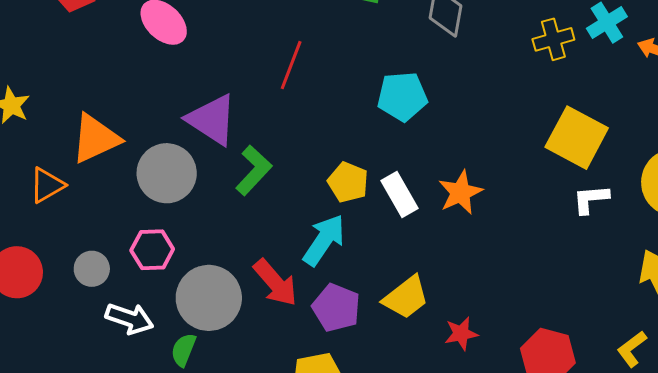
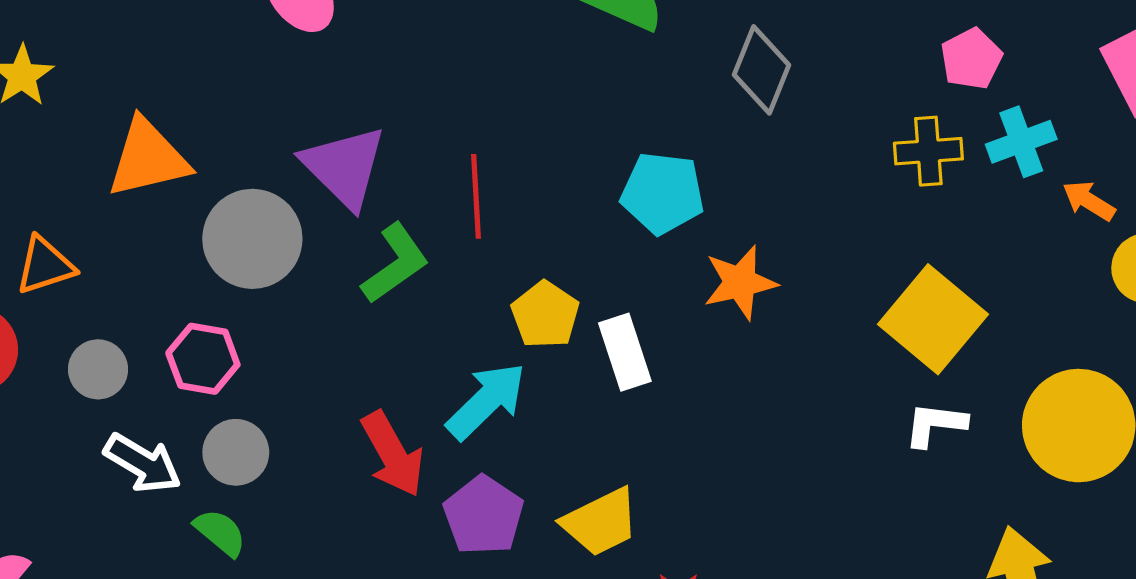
red line: (291, 65) -> (476, 196), moved, turned -36
orange triangle: (47, 185) -> (45, 266), moved
orange star: (460, 192) -> (740, 283), moved
gray circle: (209, 298) -> (236, 452), moved, size x0.6
green semicircle: (184, 350) -> (220, 532), turned 96

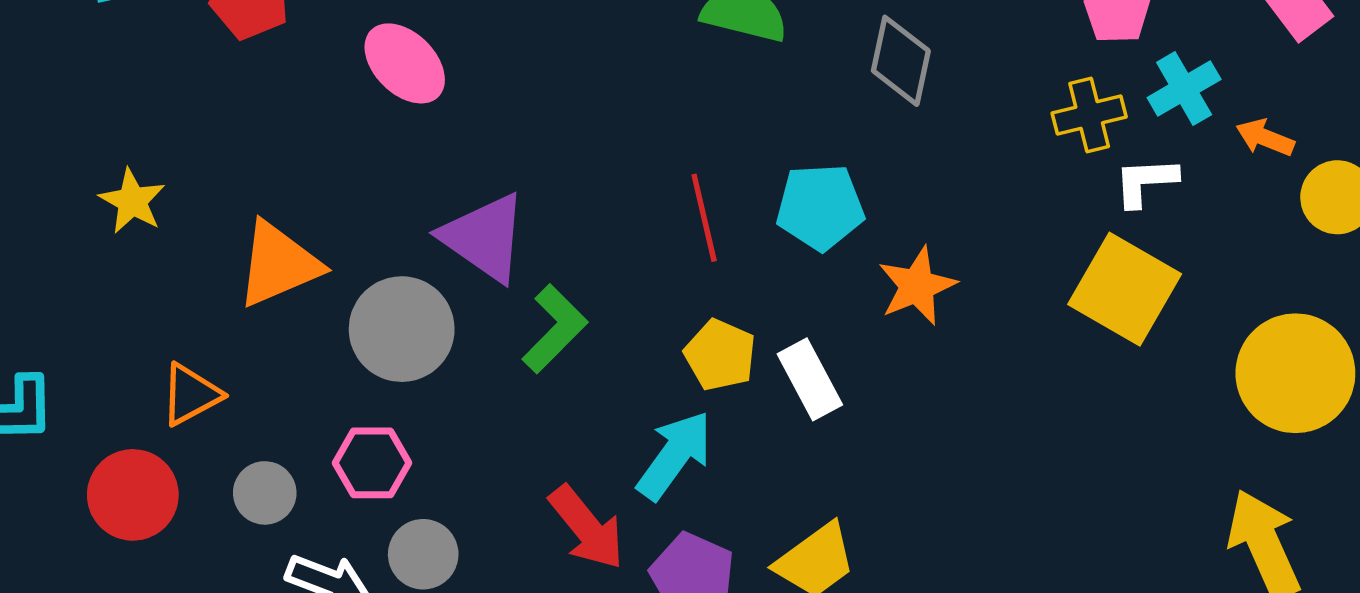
red line: (476, 196) -> (704, 218), moved
white L-shape: (935, 424) -> (1146, 182), moved

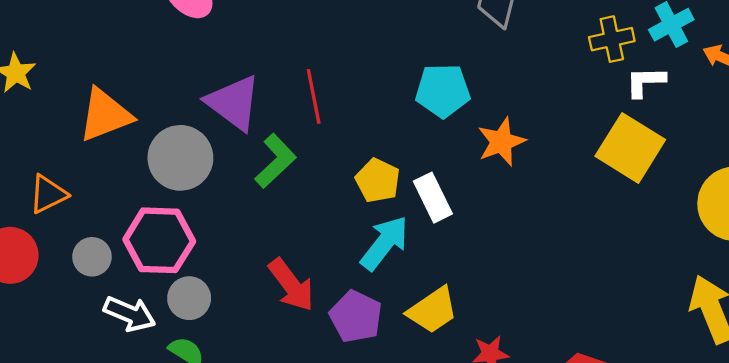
red line: (704, 218) -> (314, 96), moved
cyan arrow: (675, 455) -> (384, 243), moved
pink hexagon: (372, 463) -> (159, 240), size x1.5

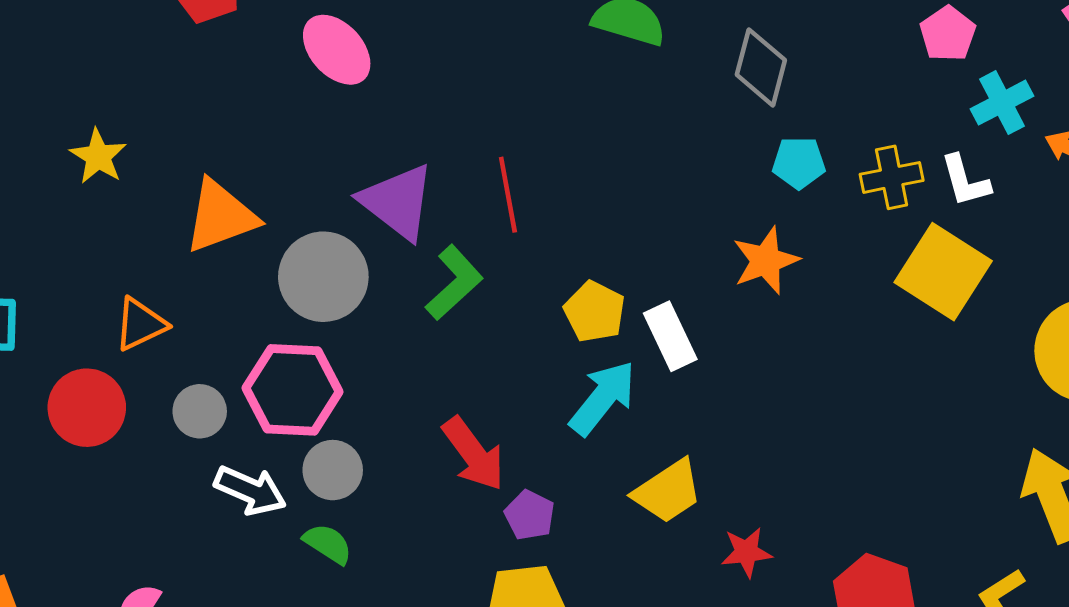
yellow cross: (612, 39) -> (892, 177), moved
white L-shape: (645, 82) -> (965, 181), turned -105
cyan pentagon: (443, 91) -> (799, 163), moved, size x0.7
purple pentagon: (356, 317) -> (530, 515), moved, size x0.7

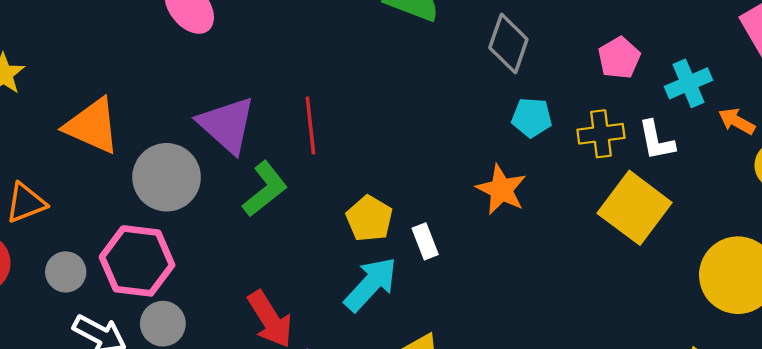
pink pentagon: (948, 34) -> (619, 58), moved
orange triangle: (221, 216) -> (92, 126), turned 40
orange star: (766, 261) -> (501, 190), turned -30
white rectangle: (670, 336) -> (425, 241), size x0.7

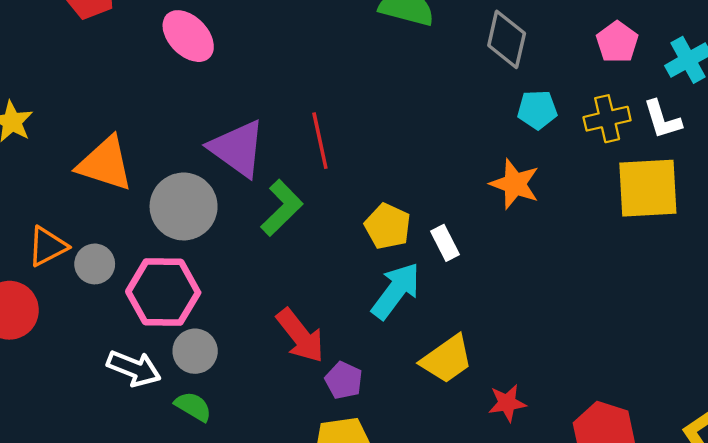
yellow square: (635, 208) -> (648, 188), turned -34
gray circle: (66, 272) -> (95, 264), moved

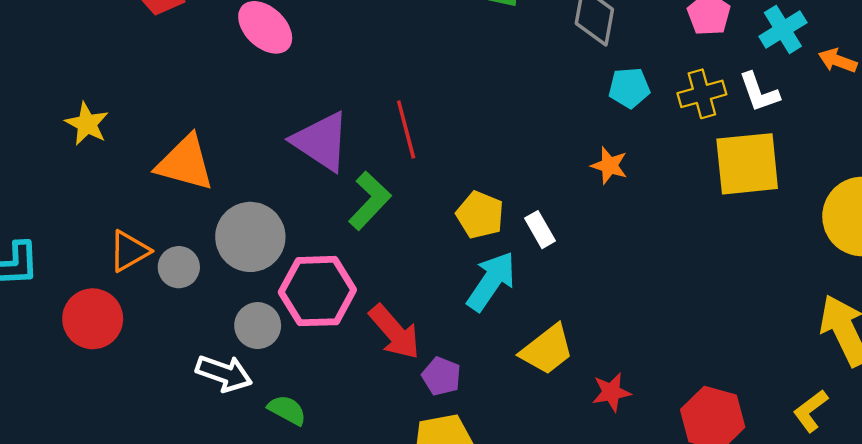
orange star: (515, 184) -> (609, 166), size x0.7
gray circle: (184, 206) -> (250, 237), moved
pink hexagon: (163, 292) -> (317, 291), moved
gray circle: (195, 351) -> (258, 326), moved

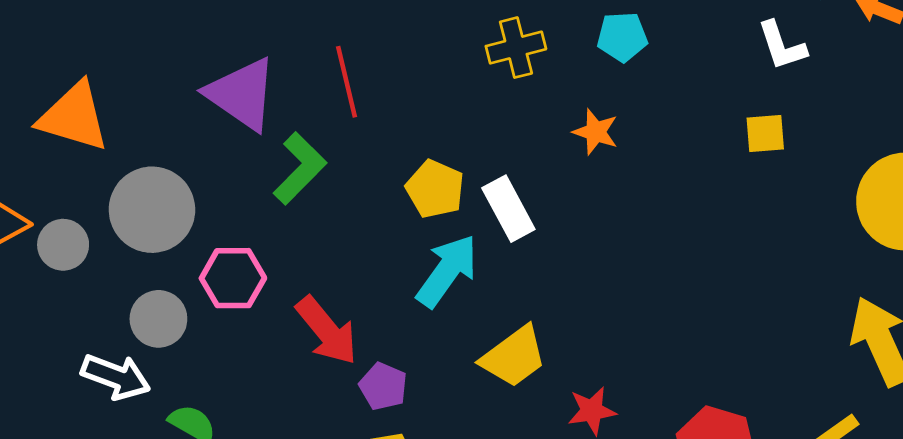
yellow cross: (702, 94) -> (516, 48), moved
yellow square: (747, 164) -> (765, 134), size x0.5
white rectangle: (540, 230) -> (508, 209), size x1.4
pink hexagon: (317, 291) -> (233, 278), size x0.7

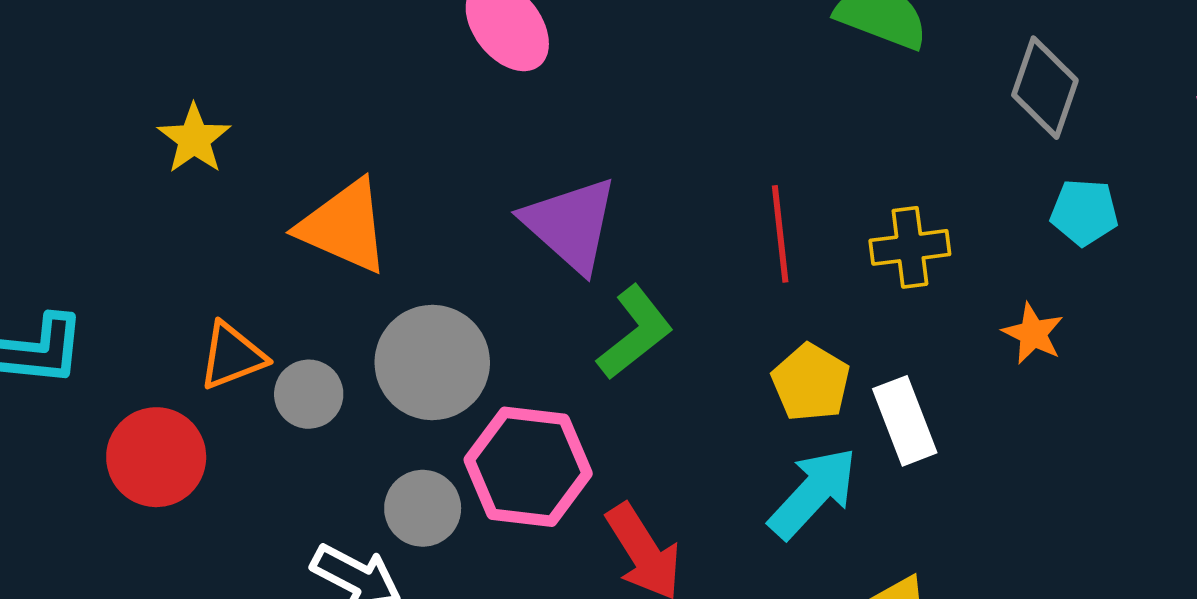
yellow cross: (516, 48) -> (910, 247), moved
red line: (347, 82) -> (780, 234), moved
pink hexagon: (233, 278) -> (528, 467), size x1.4

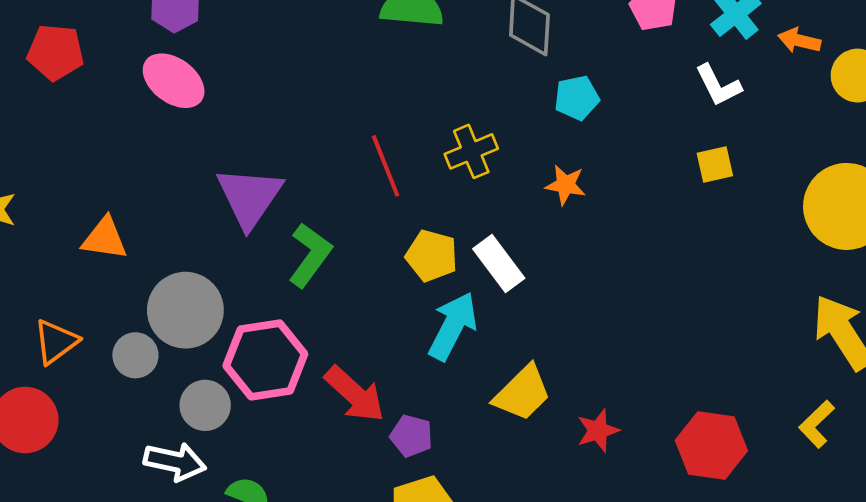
purple triangle: (571, 224) -> (249, 197), turned 38
orange triangle: (344, 226) -> (105, 239), size x0.7
gray circle: (309, 394) -> (135, 355), moved

